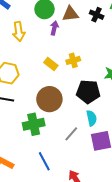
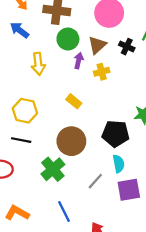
brown triangle: (70, 14) -> (97, 45), turned -36
yellow cross: (73, 60) -> (102, 72), moved
green cross: (34, 124) -> (53, 169), turned -30

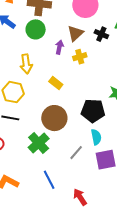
green circle: (68, 39) -> (36, 29), moved
yellow arrow: (38, 64) -> (26, 64), moved

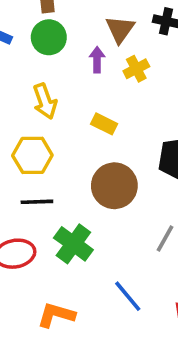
green cross: (39, 143) -> (73, 244), moved

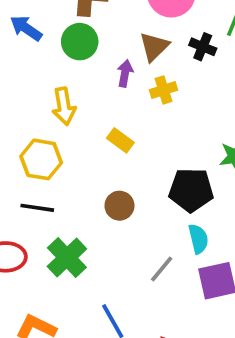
brown circle: (114, 186) -> (119, 206), size x0.6

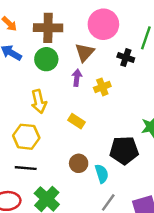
brown triangle: (154, 47) -> (85, 52), moved
cyan semicircle: (198, 239) -> (102, 174), moved

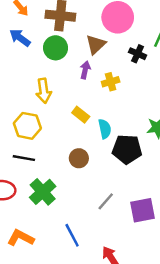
cyan semicircle: (102, 174) -> (105, 129), moved

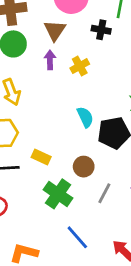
yellow rectangle: (81, 115) -> (41, 157), moved
brown circle: (79, 158) -> (84, 167), moved
green cross: (43, 192) -> (58, 194), moved

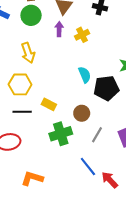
green cross: (58, 194) -> (61, 134), turned 35
blue line: (77, 237) -> (88, 167), moved

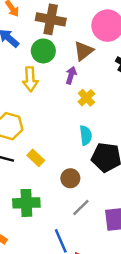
yellow cross: (82, 35) -> (86, 98), moved, turned -32
yellow arrow: (28, 53) -> (30, 79), moved
green cross: (61, 134) -> (26, 203), moved

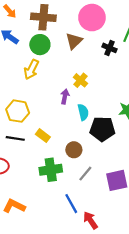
purple arrow: (71, 75) -> (65, 96), moved
yellow arrow: (30, 79) -> (31, 70), turned 36
green cross: (26, 203) -> (51, 170), moved

